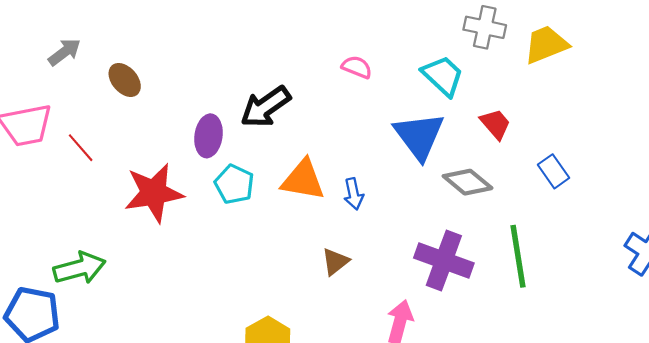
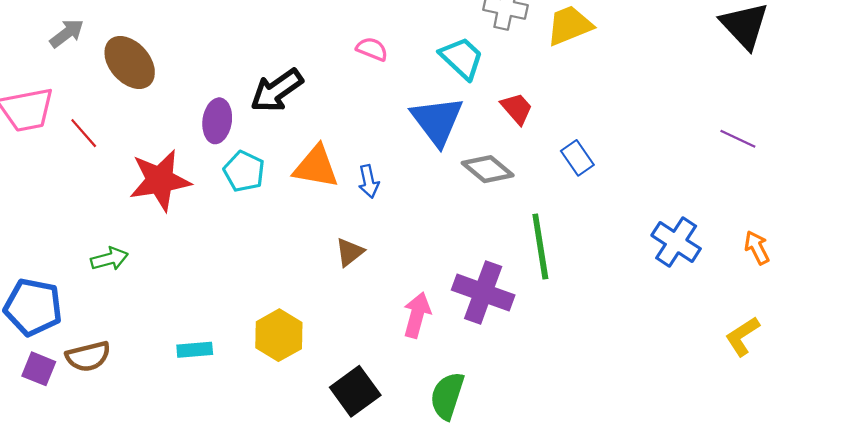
brown ellipse: (125, 80) -> (130, 62), size x1.5
purple cross: (444, 261) -> (483, 293), moved
green arrow: (80, 268) -> (109, 259), moved, size x0.7

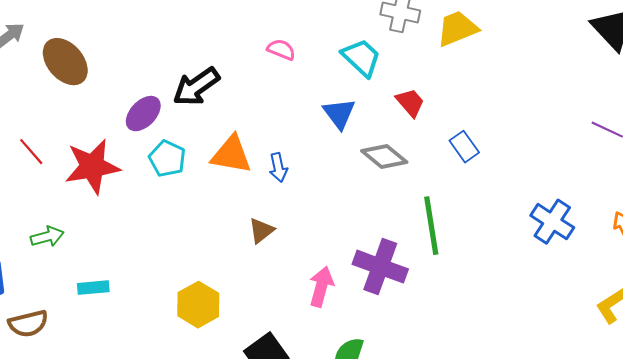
purple ellipse: (217, 121) -> (143, 114), turned 36
blue triangle: (437, 121) -> (339, 114), size x0.7
red line: (84, 133) -> (31, 152), moved
cyan rectangle: (195, 350) -> (93, 288), moved

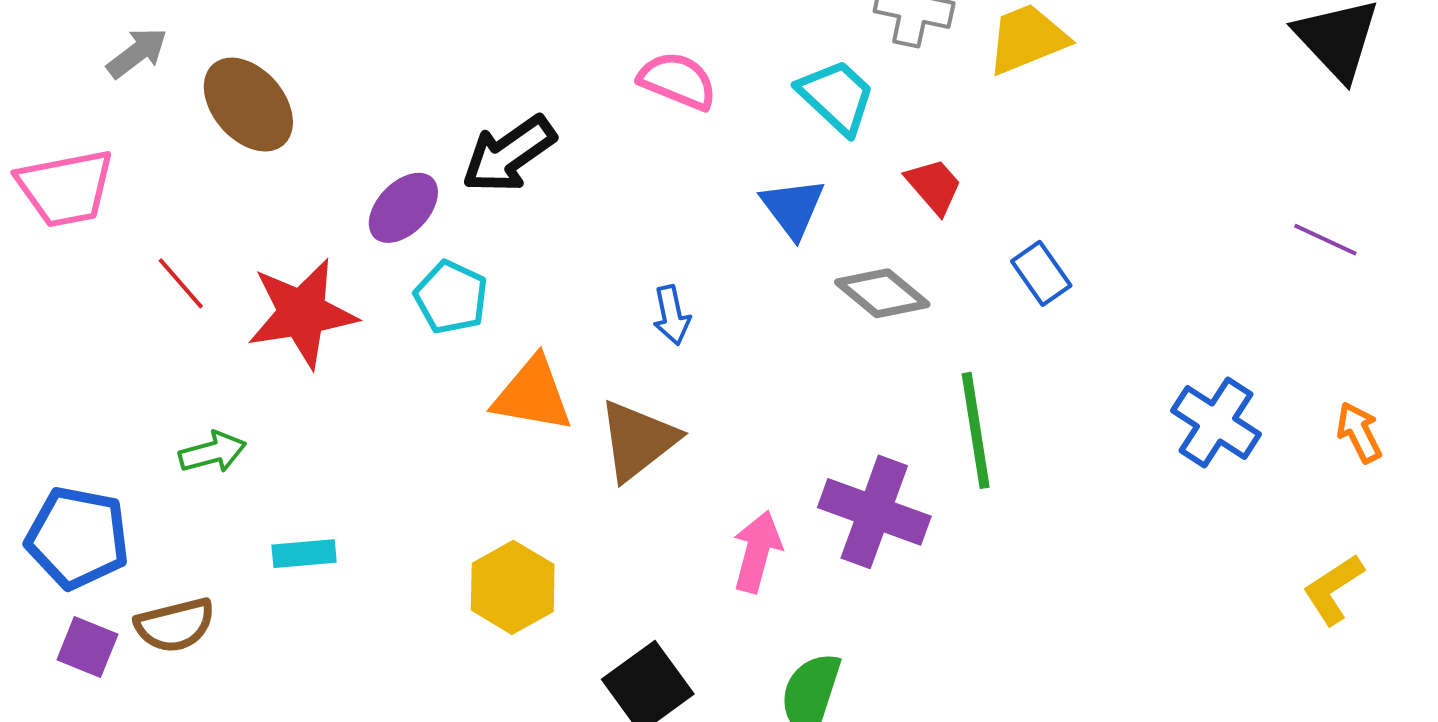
pink semicircle: (281, 50) -> (678, 81), size x1.4
orange triangle: (231, 155) -> (533, 395), moved
brown triangle: (261, 231) -> (638, 440), size x1.6

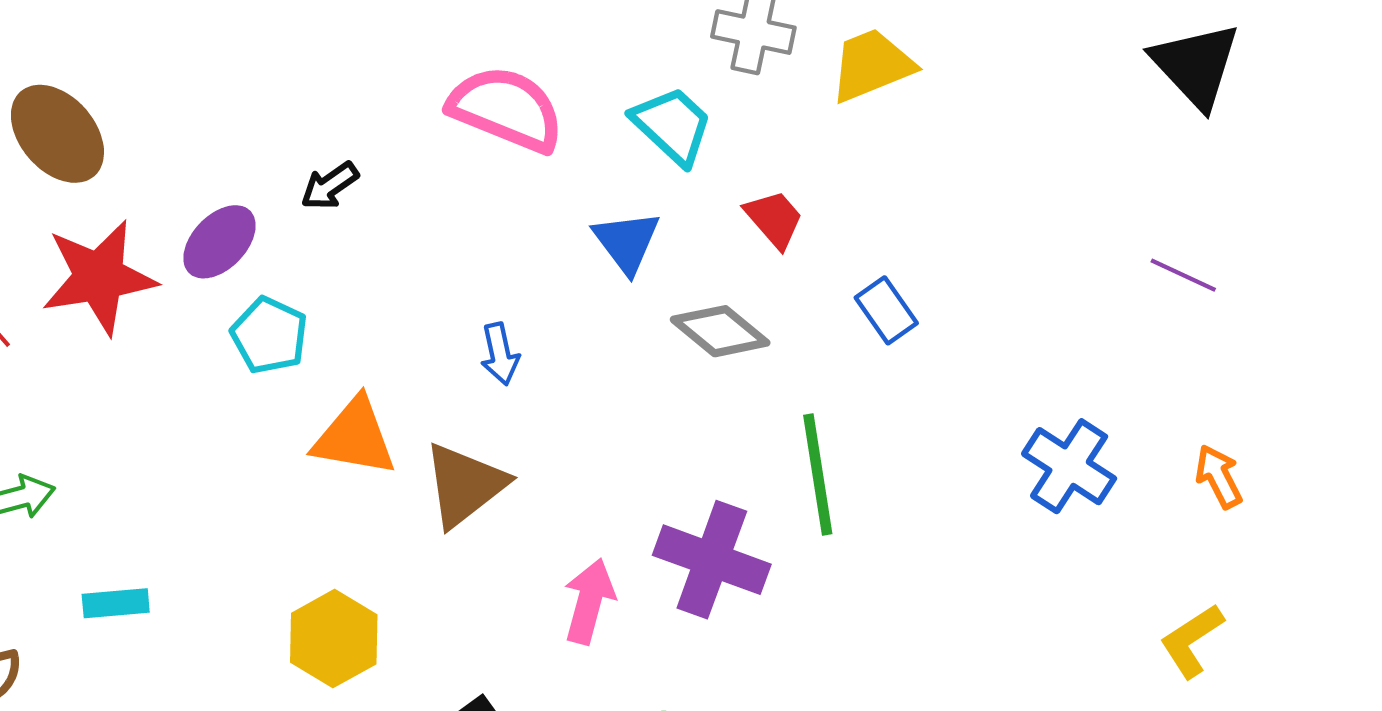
pink semicircle: (678, 81) -> (506, 109), size x1.4
black arrow: (509, 154) -> (330, 186), size x0.6
red star: (302, 313) -> (99, 277), moved

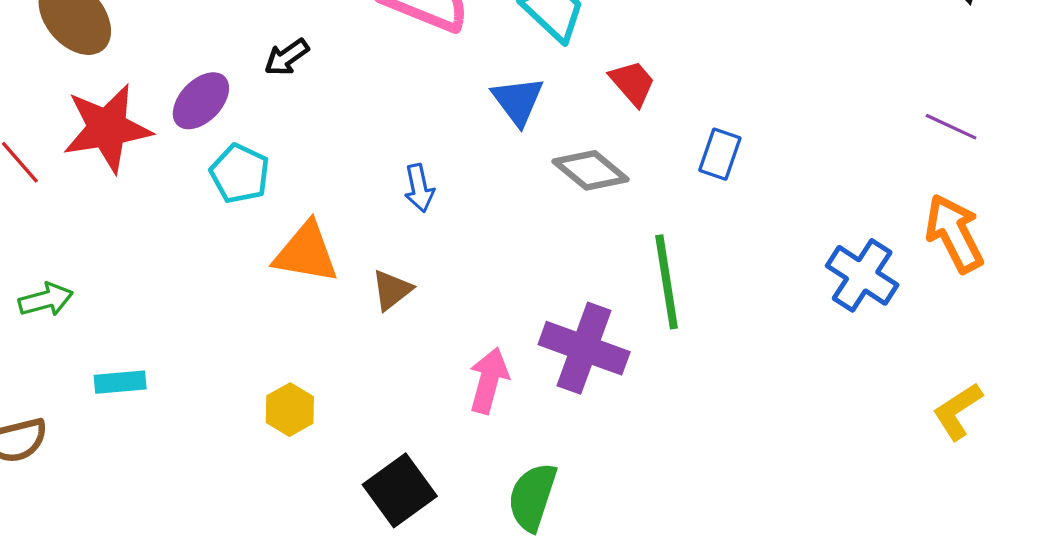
blue rectangle: (886, 310) -> (720, 154), turned 54
orange arrow: (1219, 477) -> (954, 233), moved, size x1.6
brown triangle: (465, 485) -> (392, 290), size x0.6
yellow hexagon: (334, 639) -> (290, 410), size x0.7

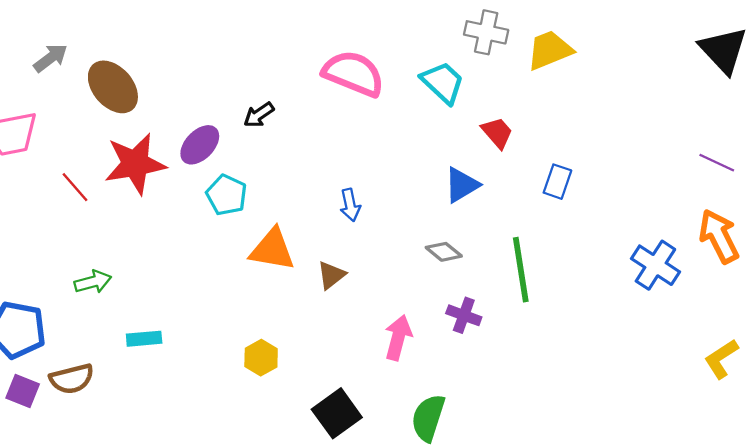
blue triangle: (518, 101) -> (462, 185), moved, turned 36
gray diamond: (591, 170) -> (444, 252), moved, size x0.7
purple cross: (584, 348) -> (464, 315), size x0.6

